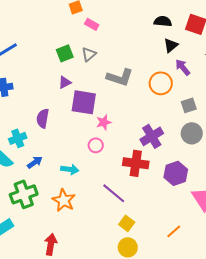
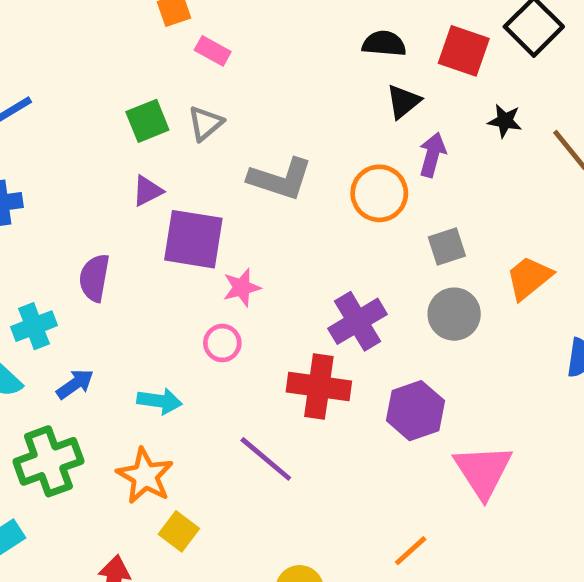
purple arrow: (183, 67) -> (432, 155), turned 54
yellow square: (127, 223) -> (179, 531), moved

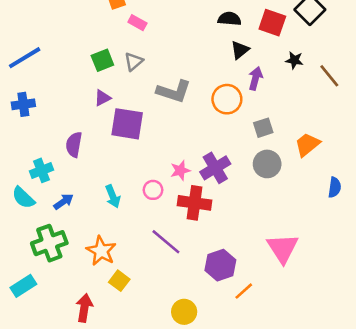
pink star: (242, 287) -> (180, 170), moved
pink circle: (222, 343) -> (153, 190), moved
cyan arrow: (160, 401) -> (113, 196), moved, turned 60
purple hexagon: (415, 411) -> (220, 265), moved

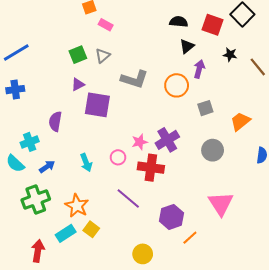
gray circle: (267, 164) -> (213, 150), moved
cyan rectangle: (23, 286) -> (66, 233), moved
red arrow: (84, 308) -> (38, 251), moved

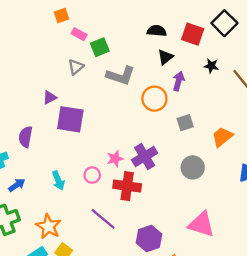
green square: (78, 55) -> (100, 47), moved
gray L-shape: (134, 79) -> (121, 76), moved
pink triangle: (221, 204) -> (201, 224), turned -40

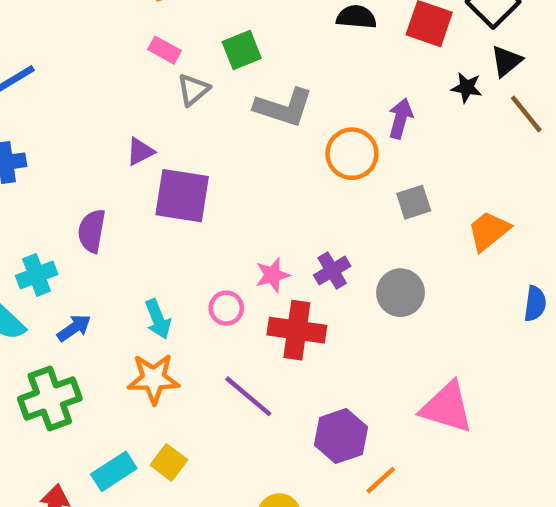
pink rectangle: (79, 34) -> (164, 50), moved
black triangle: (165, 57) -> (506, 61), moved
purple cross: (145, 157) -> (332, 271), size x0.7
gray circle: (193, 167) -> (400, 293), moved
orange star: (48, 226) -> (153, 379), moved, turned -30

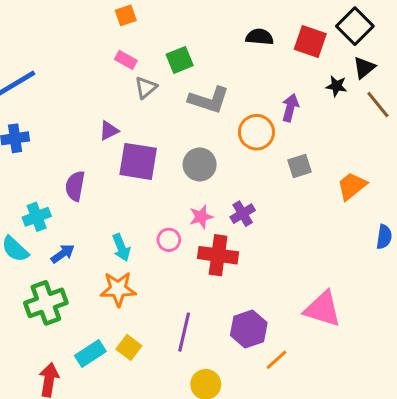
gray circle: (400, 293) -> (200, 164), moved
purple line: (248, 396) -> (184, 332), moved, turned 63

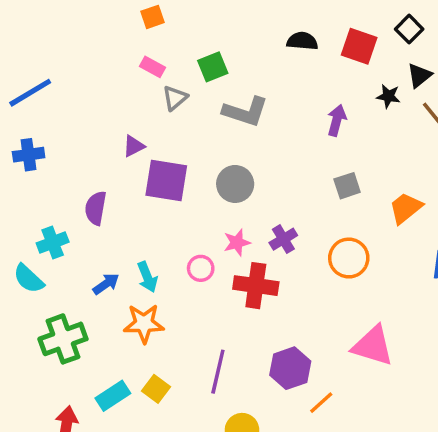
black square: (355, 26) -> (409, 29), size x0.7
orange circle: (256, 132) -> (349, 258), moved
blue arrow: (63, 254) -> (106, 284), moved

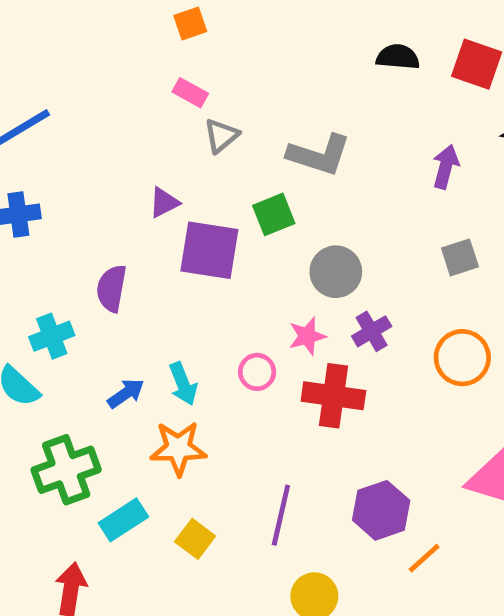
green square: (213, 67) -> (274, 214), moved
gray circle: (235, 184) -> (336, 272), moved
cyan rectangle: (113, 396) -> (123, 520), moved

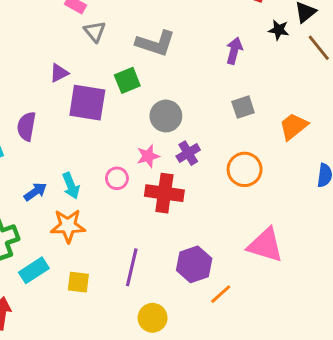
gray triangle: (221, 136) -> (95, 31), turned -30
yellow square: (195, 539) -> (78, 282), turned -30

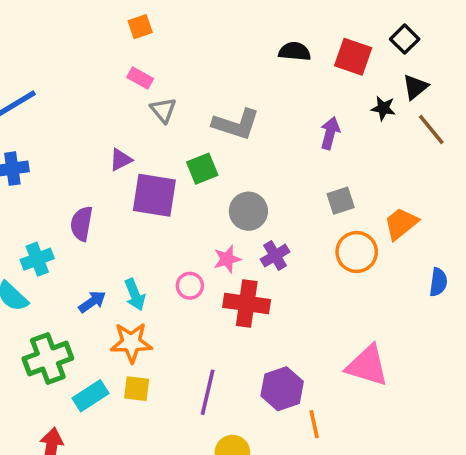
orange circle: (245, 169) -> (357, 252), moved
yellow square: (78, 282) -> (137, 389), moved
orange line: (221, 294) -> (314, 424), turned -60

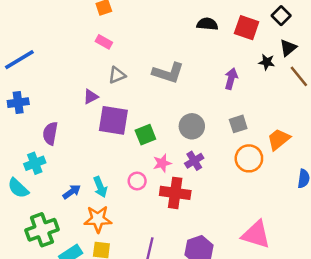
gray triangle: (163, 110) -> (117, 75), moved, turned 48
green square: (202, 169) -> (145, 135), moved
gray circle: (248, 211) -> (192, 126), moved
purple semicircle: (82, 224) -> (50, 133), moved

